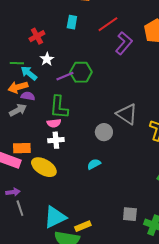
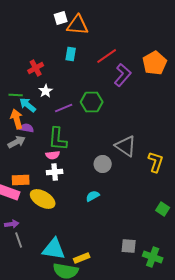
green hexagon: (81, 72) -> (92, 102), moved
orange arrow: (18, 87) -> (17, 119), turned 90
cyan triangle: (55, 217) -> (54, 249), turned 35

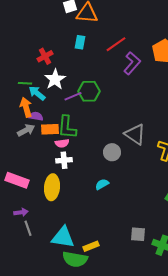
white star: (46, 91) -> (55, 79), size x1.5
green hexagon: (92, 102) -> (89, 91), moved
orange rectangle: (21, 180) -> (50, 129), moved
yellow ellipse: (43, 199) -> (52, 187), turned 65

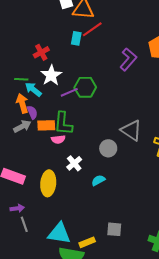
red line: (116, 44) -> (92, 29), moved
purple semicircle: (36, 116) -> (32, 112), turned 56
white cross: (64, 160) -> (74, 163), moved, turned -35
gray square: (138, 234) -> (114, 229), moved

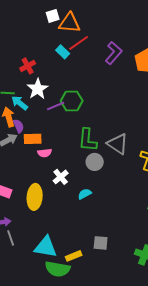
cyan rectangle: (76, 38) -> (63, 52), turned -56
purple L-shape: (128, 59) -> (114, 53), moved
green L-shape: (63, 123) -> (88, 140), moved

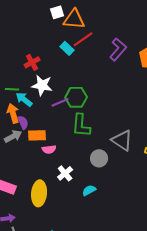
white star: (38, 89) -> (42, 85), turned -30
green L-shape: (88, 140) -> (81, 125), moved

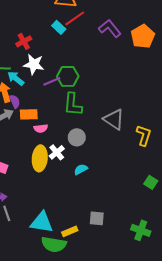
purple L-shape: (118, 49) -> (110, 28), turned -80
gray circle: (99, 158) -> (77, 137), moved
yellow ellipse: (39, 193) -> (40, 158), moved

